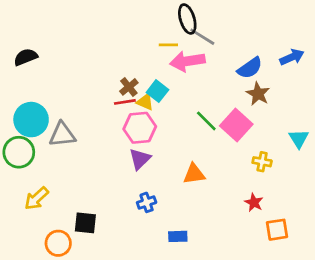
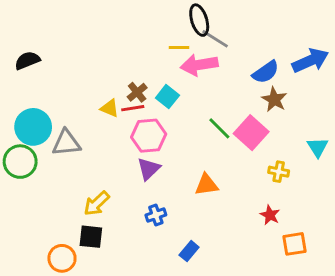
blue arrow: (292, 57) -> (310, 60), size x1.4
yellow triangle: (145, 102) -> (110, 108), moved
yellow arrow: (36, 198) -> (97, 203), moved
blue rectangle: (178, 236) -> (189, 251), turned -48

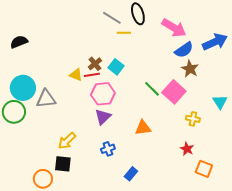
gray line: (215, 39) -> (112, 18), moved
pink arrow: (199, 65) -> (174, 28), moved, turned -140
orange square: (294, 244) -> (204, 169), turned 30

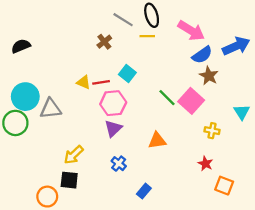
yellow line: (124, 33) -> (147, 36), moved
brown cross: (95, 64) -> (104, 42), moved
blue cross: (108, 149) -> (119, 164), turned -32

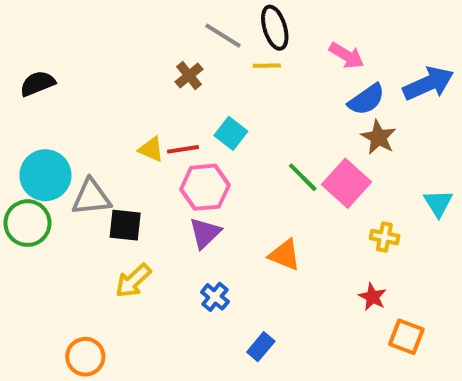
pink arrow: (191, 31) -> (347, 56), size x0.7
orange triangle: (157, 141) -> (285, 255), turned 30
black square: (69, 180) -> (125, 225), moved

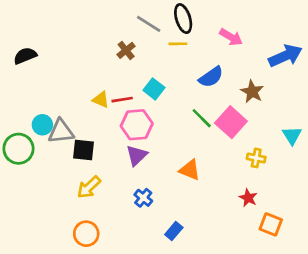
blue semicircle: (366, 99) -> (211, 77), moved
cyan circle: (45, 175) -> (42, 125), moved, size x0.6
orange circle: (85, 357) -> (86, 234), moved

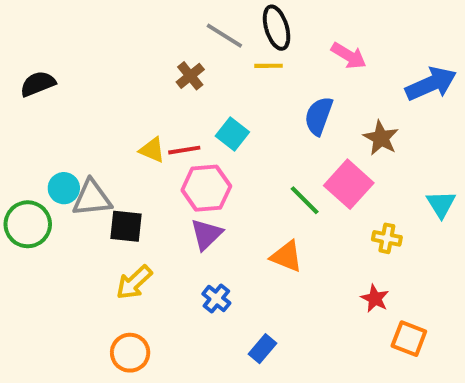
blue semicircle: (211, 77) -> (319, 116), turned 145
green line: (202, 118) -> (305, 200), moved

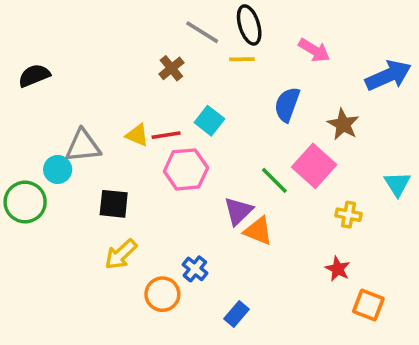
gray triangle: (92, 198) -> (83, 146), moved
purple triangle: (206, 234) -> (238, 211), moved
orange circle: (130, 353) -> (162, 294), moved

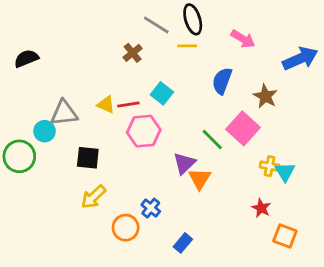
cyan triangle: (397, 184) -> (285, 172), moved
orange triangle: (258, 231) -> (200, 179), turned 40

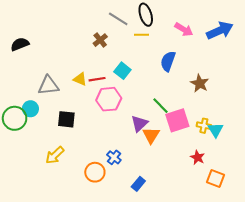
blue arrow: (300, 58) -> (220, 30), moved
brown star: (265, 96) -> (200, 83), moved
pink square: (243, 128) -> (177, 120), moved, turned 30
cyan circle: (45, 131) -> (30, 109), moved
yellow arrow: (93, 197) -> (55, 155), moved

